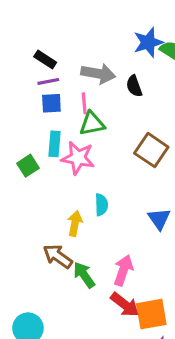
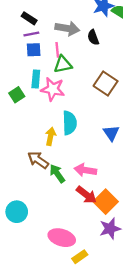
cyan semicircle: (101, 205) -> (70, 123), size x1.5
pink arrow: (123, 270) -> (85, 170), turned -100
orange square: (151, 314) -> (106, 202), turned -35

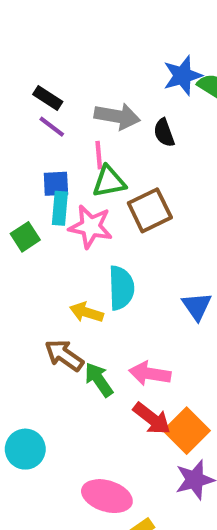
purple line: (31, 34) -> (52, 127), turned 48
blue square: (34, 50) -> (56, 184), moved
brown square: (106, 84) -> (150, 210), moved, turned 30
yellow arrow: (50, 136) -> (87, 312), turned -84

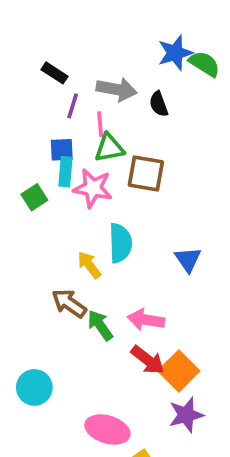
purple line: (52, 127) -> (73, 106), moved, turned 70
brown square: (150, 210) -> (146, 173), turned 36
yellow arrow: (87, 312) -> (89, 265), turned 36

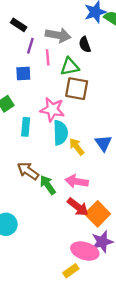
green triangle: (109, 148) -> (70, 67), moved
cyan rectangle: (65, 172) -> (26, 127), moved
pink star: (93, 188) -> (52, 109), moved
yellow arrow: (89, 265) -> (77, 147), moved
pink ellipse: (107, 429) -> (85, 251), moved

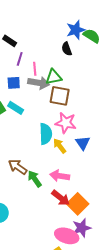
gray arrow: (58, 35) -> (39, 83), moved
black semicircle: (85, 45) -> (67, 49), moved
pink star: (52, 109) -> (66, 123), moved
cyan rectangle: (26, 127) -> (16, 108), moved, turned -63

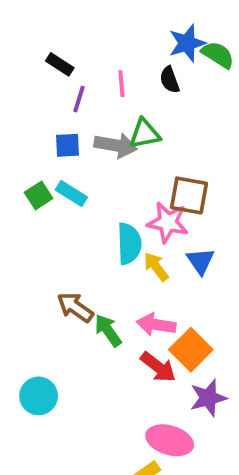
pink line: (35, 69) -> (121, 84), moved
brown square: (60, 96) -> (189, 195), moved
orange square: (78, 204) -> (191, 350), moved
purple star: (82, 228) -> (208, 398), moved

